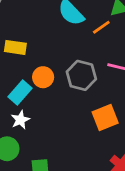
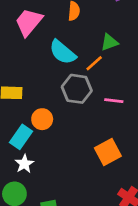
gray hexagon: (81, 75) -> (77, 89), moved

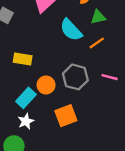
green triangle: (109, 42) -> (98, 17), moved
gray hexagon: (77, 89) -> (75, 77), moved
orange square: (108, 152) -> (66, 116), moved

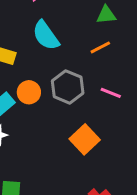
cyan semicircle: (71, 30) -> (46, 35), moved
orange square: (66, 116) -> (85, 139), moved, turned -30

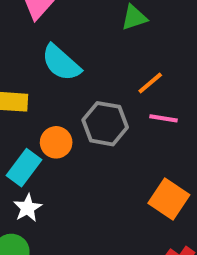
orange line: (100, 47) -> (150, 83), moved
orange square: (85, 139) -> (169, 199), moved

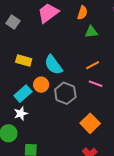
cyan semicircle: (61, 63) -> (53, 65), moved
gray hexagon: (105, 124) -> (65, 93), moved

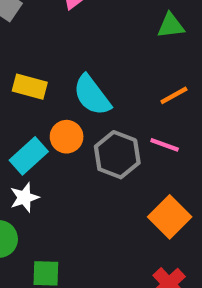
pink line: (96, 84) -> (165, 145), moved

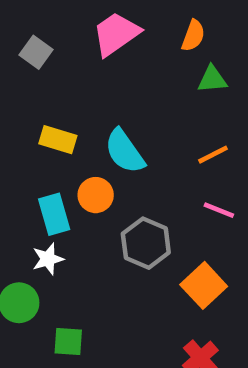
pink line: (165, 145) -> (219, 210), moved
gray hexagon: (117, 155) -> (146, 243), moved
cyan rectangle: (29, 156) -> (54, 214), turned -66

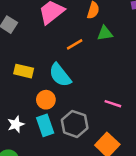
orange line: (213, 155) -> (75, 44), moved
cyan rectangle: (54, 214) -> (45, 125), moved
white star: (48, 259) -> (16, 124), moved

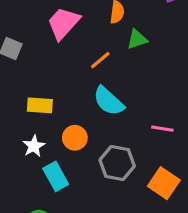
cyan semicircle: (60, 75) -> (109, 101), moved
white star: (16, 124) -> (34, 146), moved
cyan rectangle: (45, 125) -> (56, 176), moved

